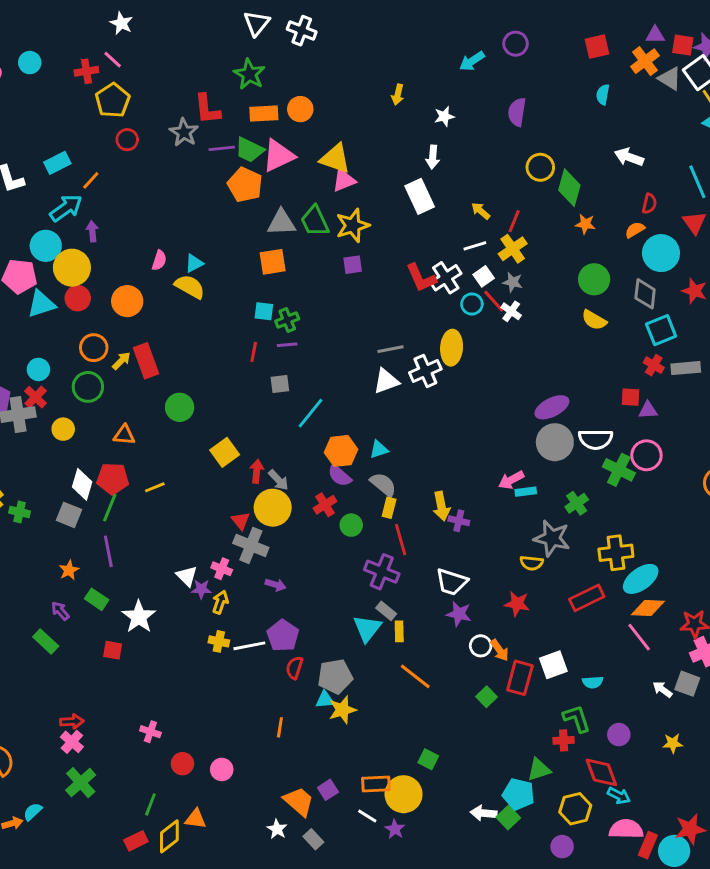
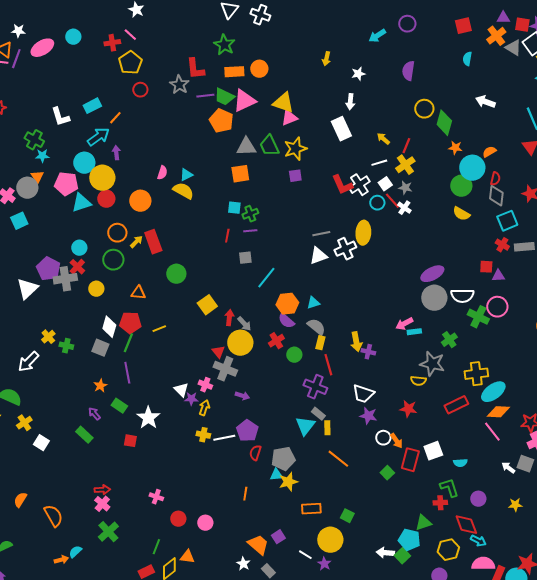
red semicircle: (649, 204) -> (495, 179), moved
cyan circle: (661, 253) -> (472, 168), moved
orange rectangle: (376, 784) -> (311, 509), moved

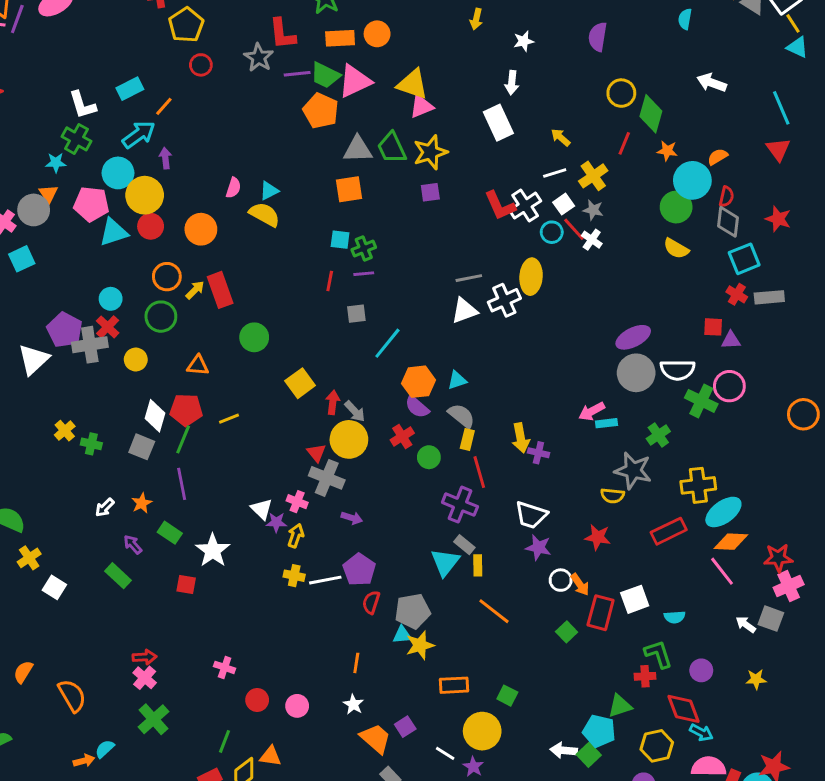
green cross: (34, 140) -> (77, 139), moved
red line: (406, 146) -> (624, 143), moved
white arrow: (28, 362) -> (105, 508), moved, size x0.6
white star: (243, 564) -> (353, 704), moved

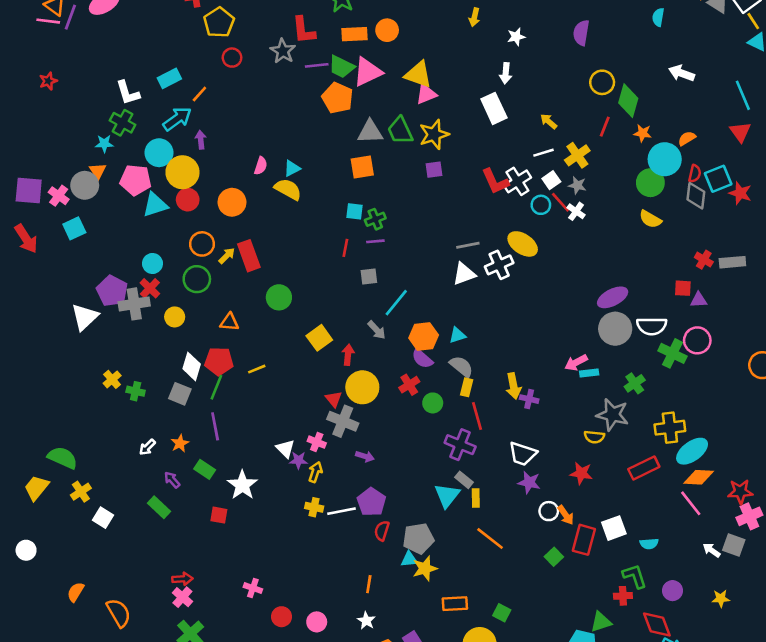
cyan square: (744, 259) -> (718, 179), moved
yellow ellipse: (531, 277) -> (523, 244), turned -60
gray arrow: (355, 411) -> (377, 330), moved

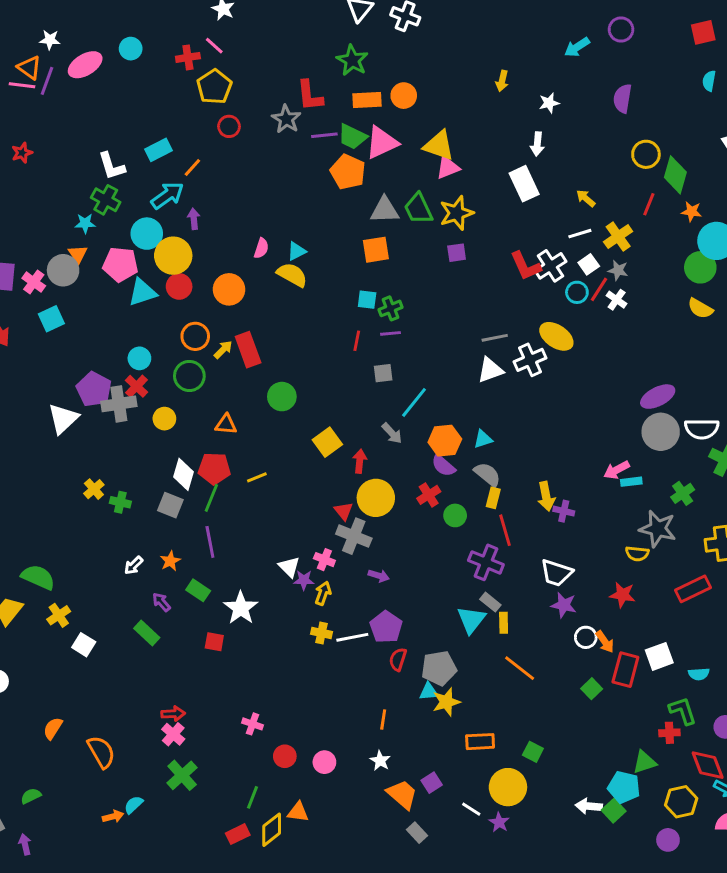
red line: (560, 202) -> (599, 289), turned 75

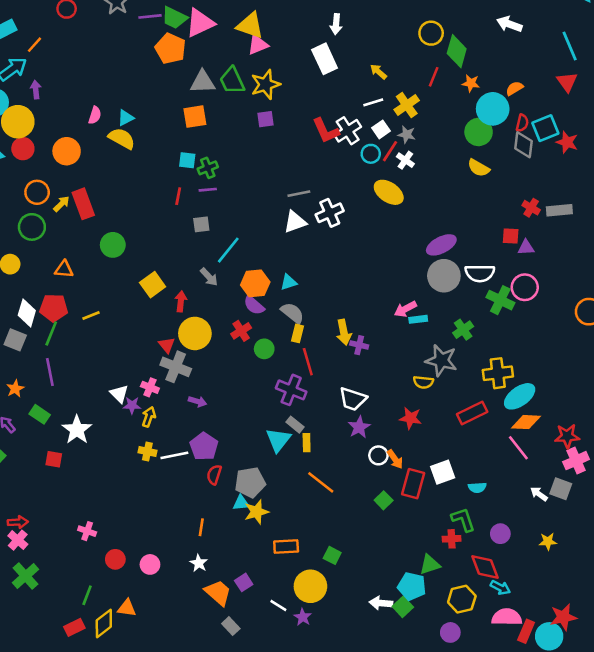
yellow ellipse: (556, 336) -> (389, 192), moved
purple star: (564, 605) -> (359, 427), turned 30

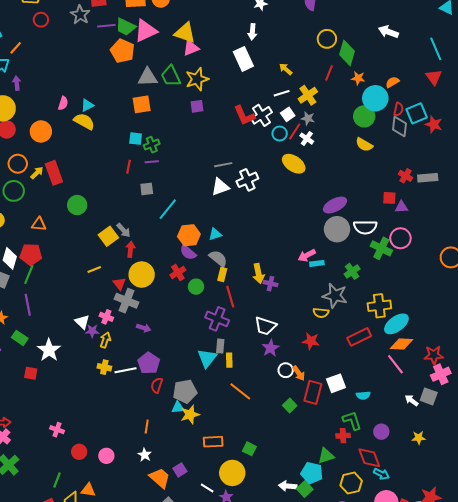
gray arrow: (209, 277) -> (123, 230), moved
yellow line: (91, 315) -> (94, 269), moved
gray rectangle: (295, 425) -> (220, 346), turned 56

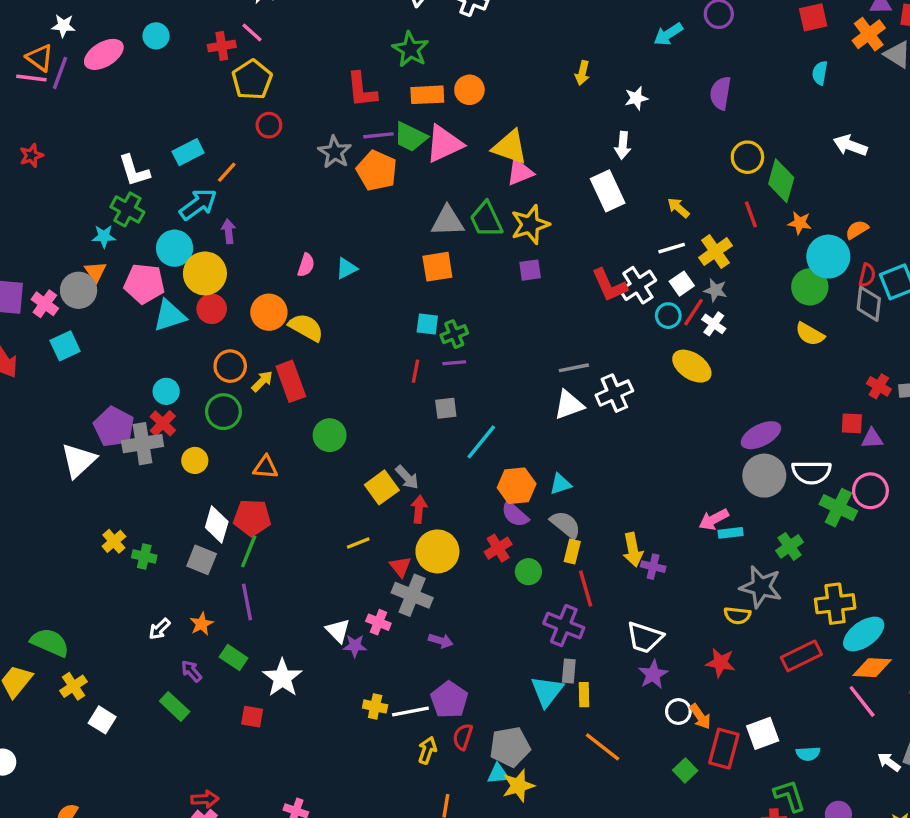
gray star: (80, 15) -> (335, 152), moved
orange pentagon: (122, 51) -> (377, 171), moved
red line: (329, 73) -> (751, 214), turned -42
yellow semicircle: (84, 121) -> (306, 327), moved
yellow arrow: (105, 340) -> (427, 750), moved

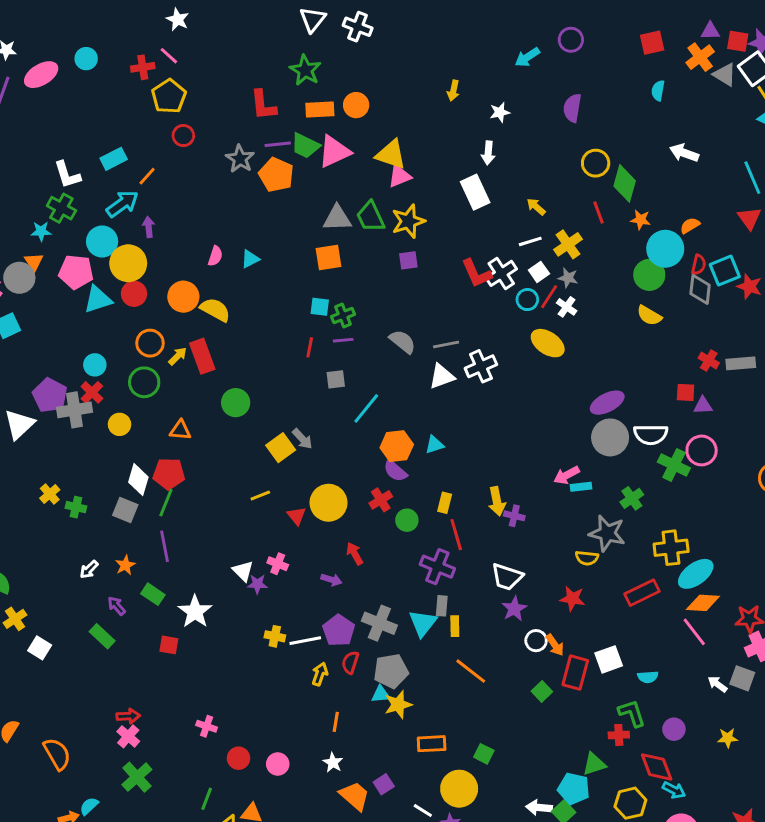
red arrow: (419, 509) -> (355, 554), moved, turned -35
gray semicircle: (565, 524) -> (403, 342), moved
gray cross: (412, 595) -> (379, 623), moved

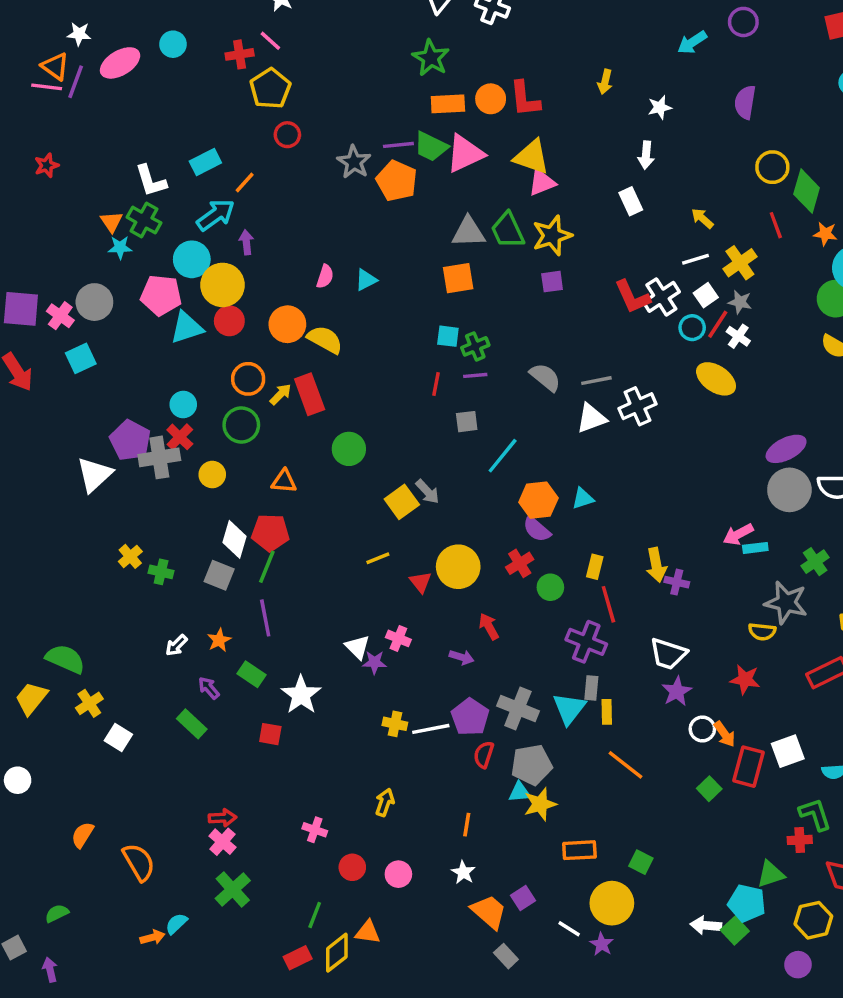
red L-shape: (263, 105) -> (525, 99), moved
white rectangle: (475, 192) -> (631, 201), size x0.7
orange triangle: (34, 262) -> (112, 222), moved
yellow arrow: (320, 674) -> (385, 802), moved

